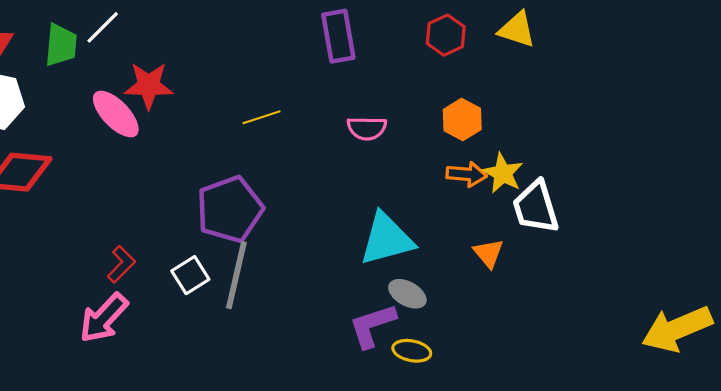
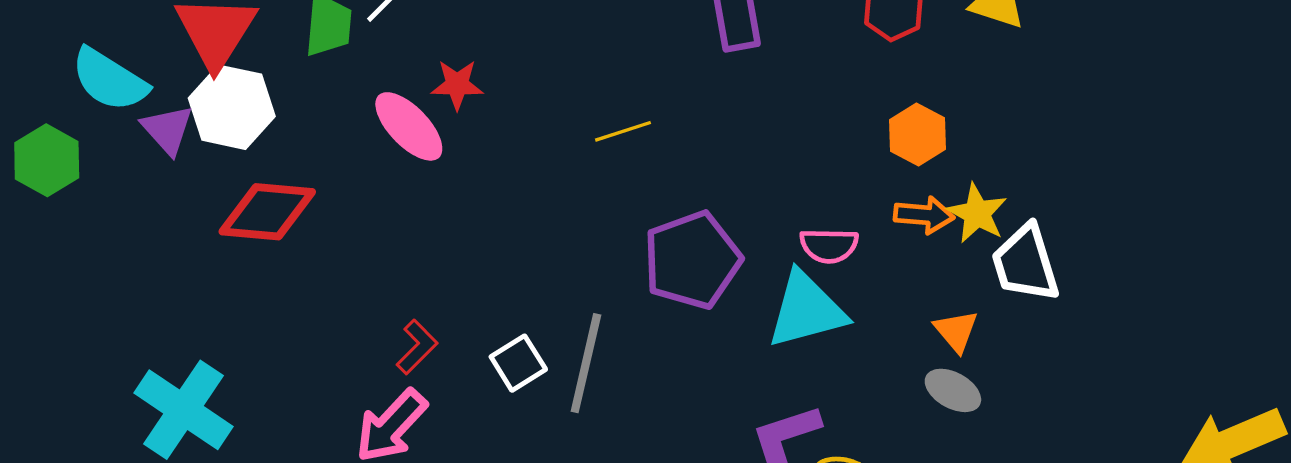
red star: (149, 86) -> (457, 85), size x0.7
pink semicircle: (367, 128) -> (829, 246), moved
purple pentagon: (230, 209) -> (692, 260), moved
gray ellipse: (407, 294) -> (953, 390), moved

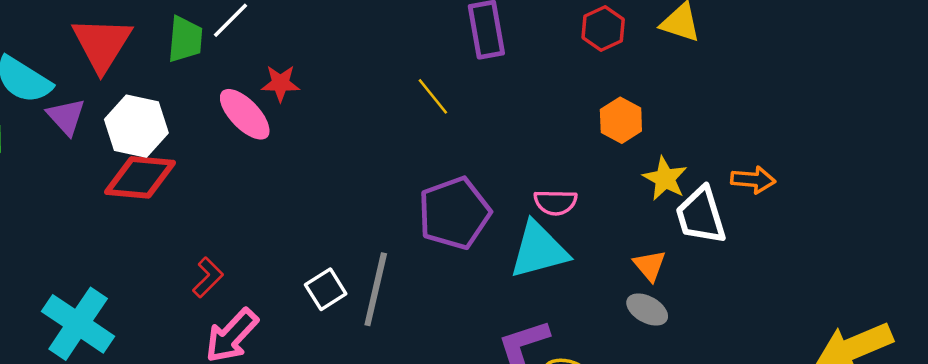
white hexagon: (232, 107) -> (136, 126), moved
yellow line: (623, 131) -> (433, 96), moved, turned 69
orange arrow: (924, 215) -> (753, 180), moved
red L-shape: (417, 347) -> (208, 277), moved

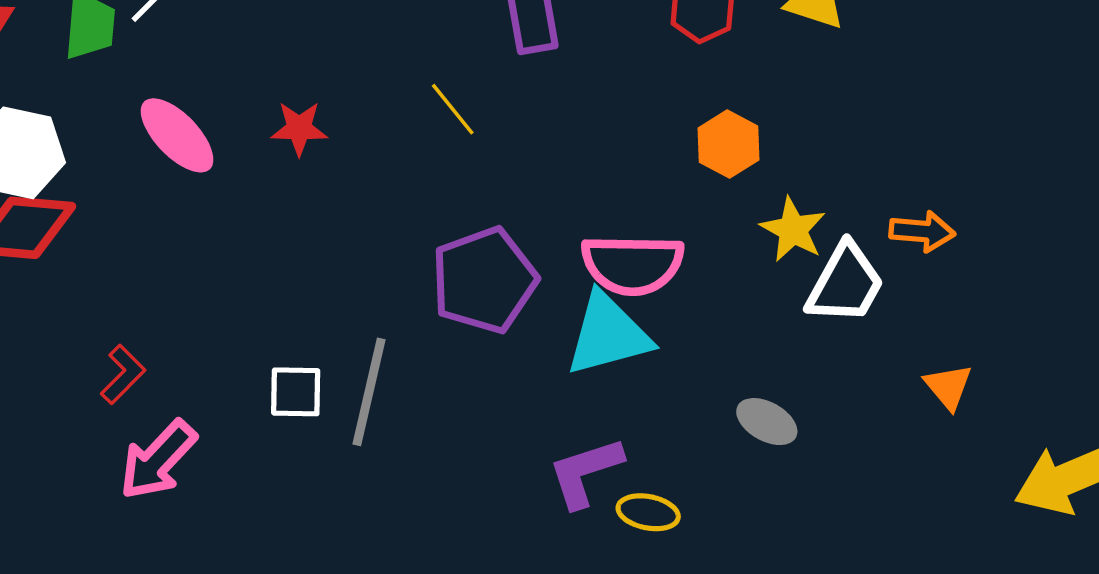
red star: (280, 83) -> (299, 128), moved
pink semicircle: (555, 202) -> (632, 264), size x1.6
white trapezoid: (701, 215) -> (845, 284), turned -134
orange triangle: (650, 265) -> (948, 387), moved
white square: (326, 289) -> (296, 392), turned 33

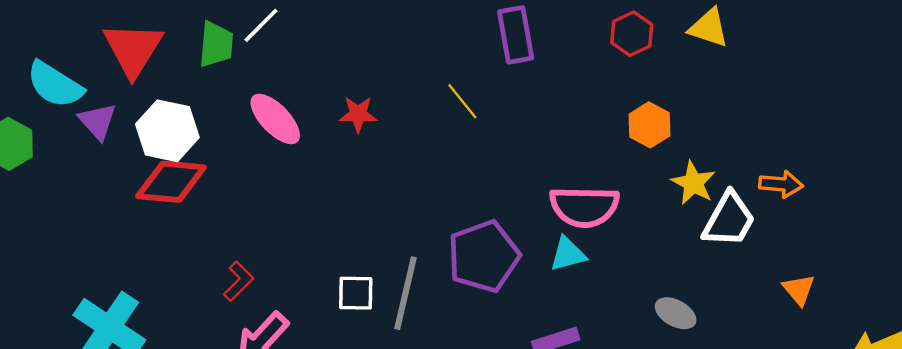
purple pentagon: (484, 280) -> (484, 256), moved
cyan triangle: (608, 334) -> (568, 254), size x0.6

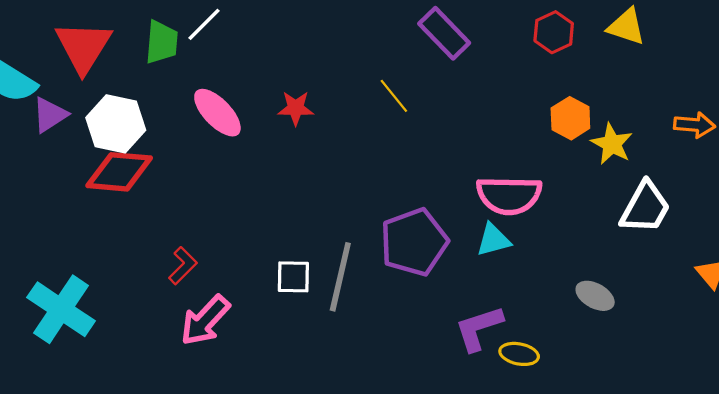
purple rectangle: (516, 35) -> (444, 33), turned -34
purple triangle: (98, 121) -> (50, 115), turned 39
yellow star: (693, 183) -> (612, 144), moved
orange arrow: (781, 184) -> (694, 125), moved

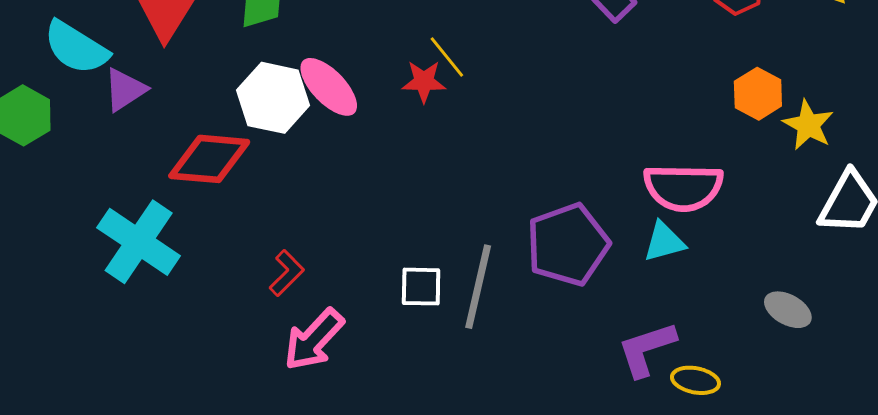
yellow line: (394, 96) -> (447, 57), moved
white hexagon: (116, 124) -> (273, 98), moved
cyan cross: (61, 309) -> (139, 242), moved

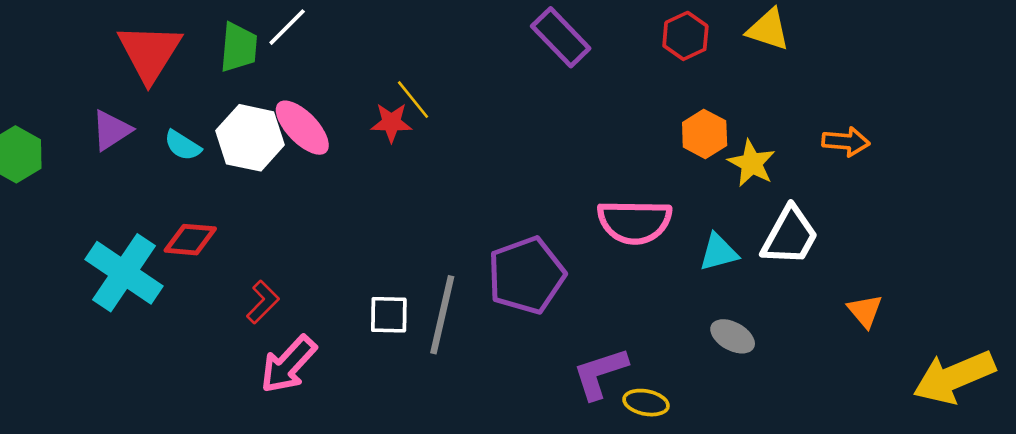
cyan semicircle: (76, 48) -> (183, 145), moved, size x0.6
red diamond: (209, 159) -> (190, 240), moved, size x0.7
cyan triangle: (664, 242) -> (719, 252), moved

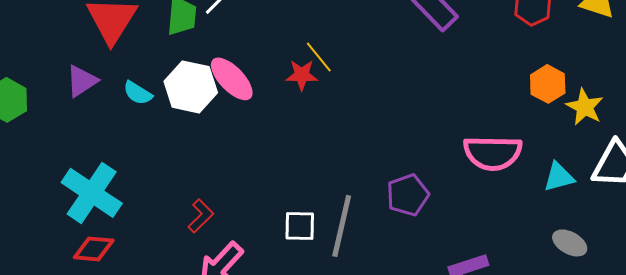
red diamond: (190, 240) -> (94, 249), moved
purple pentagon: (526, 275) -> (408, 195), size x0.7

